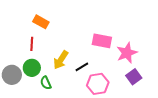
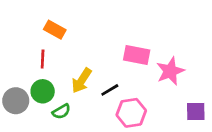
purple square: (134, 77) -> (196, 111), moved, turned 35
green semicircle: (46, 83) -> (61, 111), turned -96

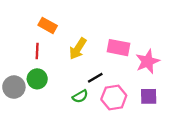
yellow arrow: (82, 81) -> (78, 49), moved
green semicircle: (61, 111) -> (80, 96), moved
purple square: (196, 111) -> (149, 96), moved

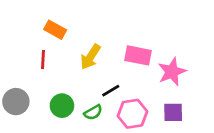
green circle: (37, 79) -> (62, 106), moved

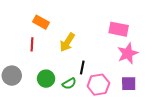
pink rectangle: (138, 55) -> (119, 29), moved
black line: (111, 91) -> (82, 67), turned -48

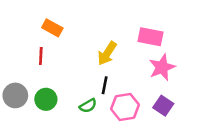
yellow arrow: (67, 42) -> (107, 53), moved
green circle: (46, 79) -> (46, 99), moved
purple square: (129, 84) -> (163, 106), turned 35

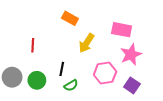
orange rectangle: (52, 28) -> (70, 18), moved
black line: (105, 85) -> (62, 69), moved
pink hexagon: (125, 107) -> (105, 73), moved

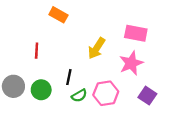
orange rectangle: (70, 18) -> (58, 15), moved
pink star: (131, 54) -> (131, 63), moved
pink hexagon: (105, 73) -> (106, 93), moved

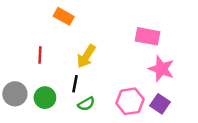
yellow arrow: (97, 48) -> (86, 56), moved
pink star: (131, 63) -> (161, 69), moved, turned -30
pink hexagon: (106, 93) -> (130, 101), moved

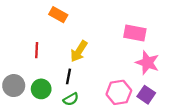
green semicircle: (86, 104) -> (71, 99), moved

